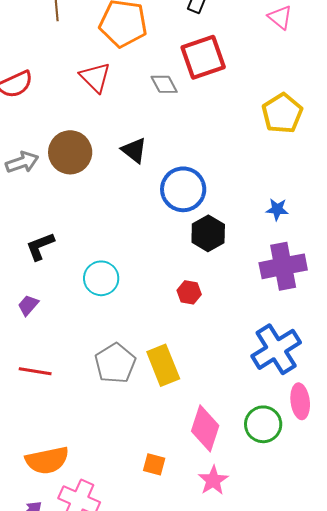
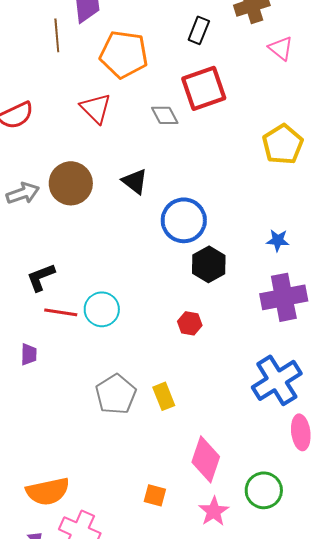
purple trapezoid: (28, 305) -> (29, 354), moved, turned 140
yellow rectangle: (163, 365) -> (164, 396), size x0.7
red line: (35, 371) -> (61, 312), moved
green circle: (263, 424) -> (264, 490), moved

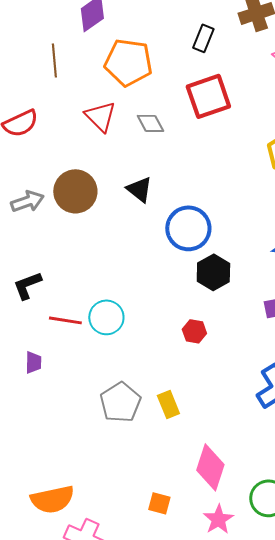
brown line: (57, 35) -> (54, 60), moved
gray diamond: (165, 115) -> (150, 123), moved
black L-shape: (41, 277) -> (27, 285), moved

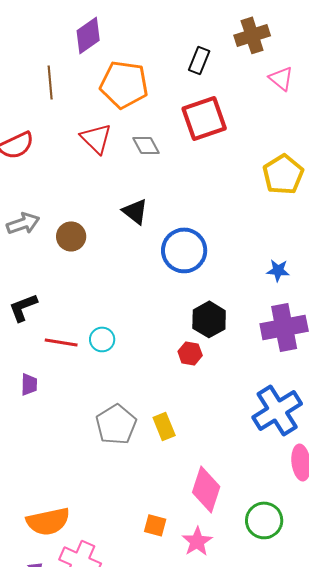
brown circle: (75, 191) -> (71, 236), moved, size x0.7
black hexagon: (213, 272) -> (209, 319), moved
cyan circle: (106, 317) -> (102, 339), size x0.7
pink star: (218, 519) -> (197, 541), moved

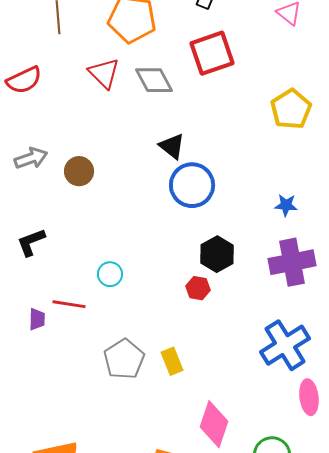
gray diamond: (146, 145) -> (154, 80), size x1.4
black triangle: (135, 211) -> (172, 146), moved
red line: (61, 342) -> (69, 304), moved

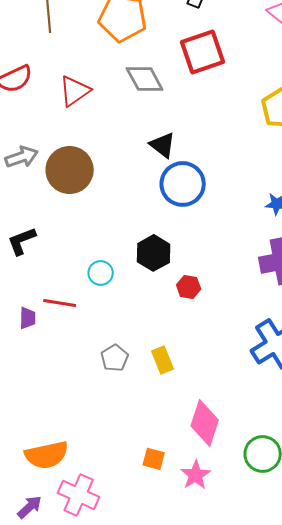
red triangle: (104, 73) -> (75, 91), moved, turned 40
brown circle: (79, 171) -> (70, 170), size x1.6
black hexagon: (217, 254) -> (154, 253), moved
gray pentagon: (124, 359) -> (115, 358), size x0.7

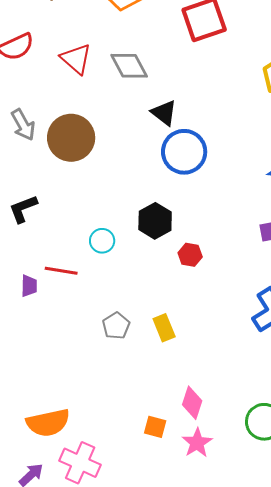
gray diamond: (145, 79) -> (129, 66), moved
red triangle: (75, 91) -> (76, 59), turned -44
gray arrow: (22, 157) -> (23, 125), turned 80
pink diamond: (205, 423) -> (192, 403), moved, size x0.7

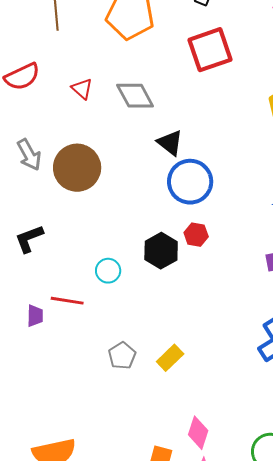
red triangle: (76, 59) -> (82, 89), size x0.7
red hexagon: (190, 255) -> (196, 235), moved
yellow rectangle: (164, 328) -> (170, 358), turned 68

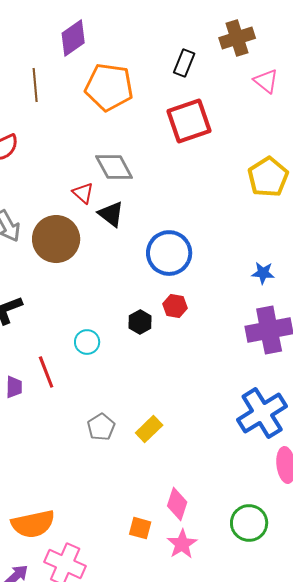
red triangle: (82, 89) -> (83, 193), moved
black triangle: (170, 143) -> (111, 214), moved
black hexagon: (161, 251) -> (140, 322), size x0.7
red line: (67, 301) -> (46, 372), turned 60

